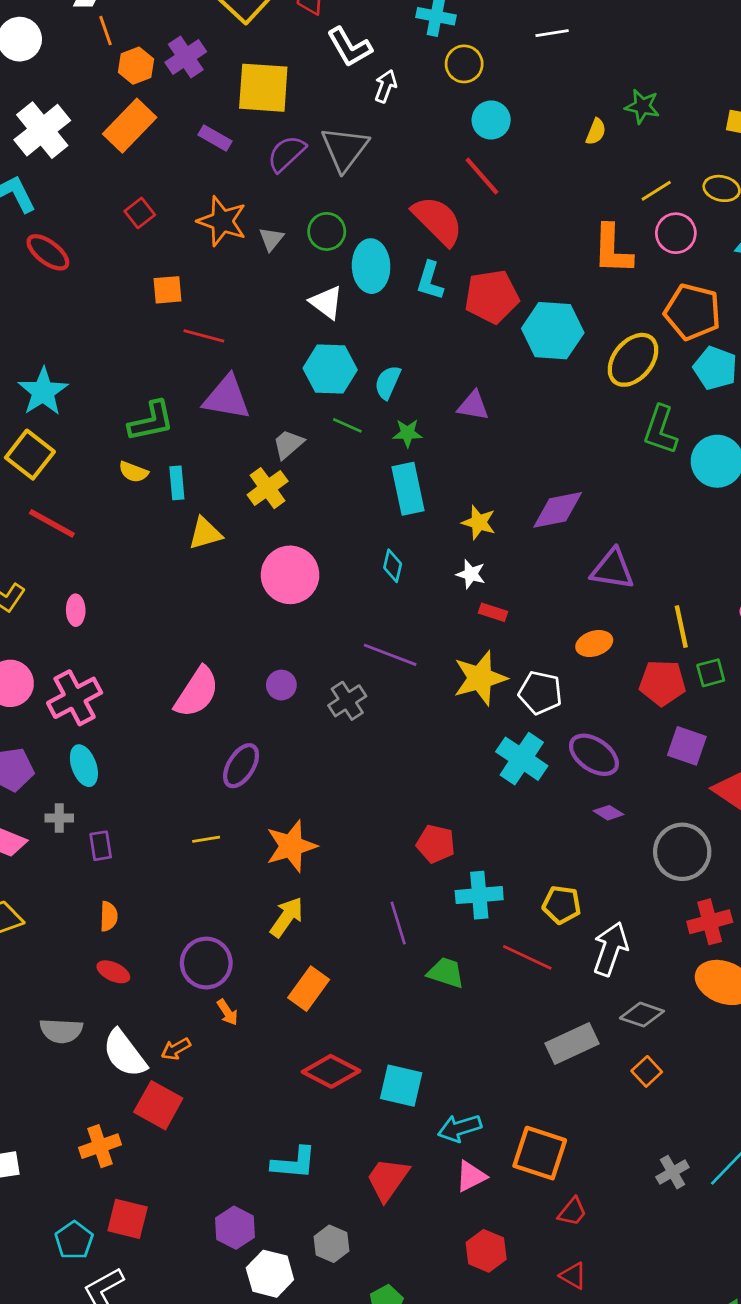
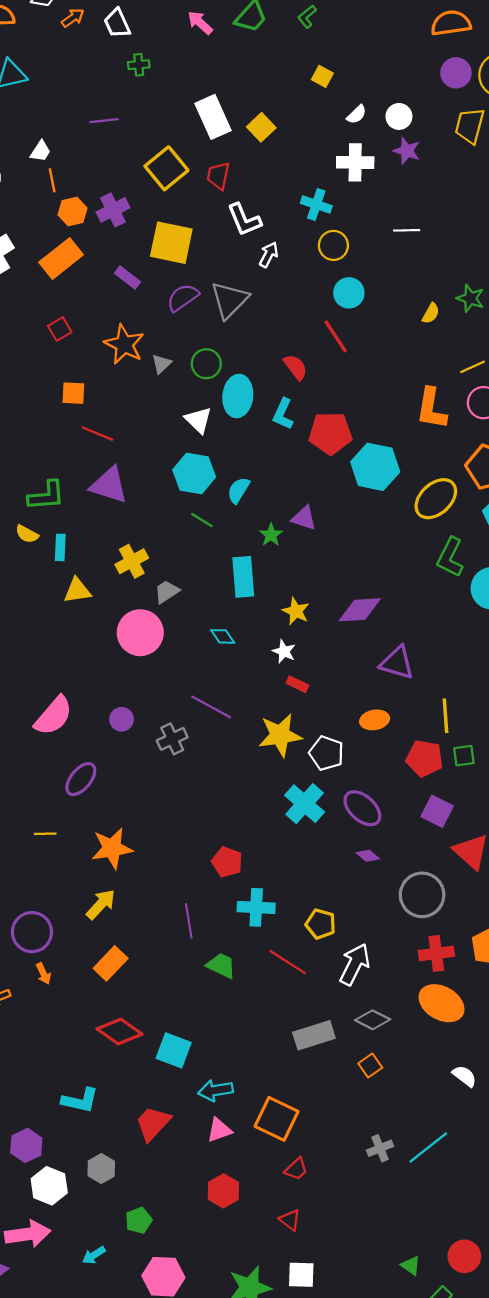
red semicircle: (438, 221) -> (296, 367), size x0.6
green star: (407, 433) -> (271, 535), moved, turned 30
gray trapezoid: (288, 444) -> (167, 592), moved
cyan diamond: (393, 566) -> (223, 636), turned -55

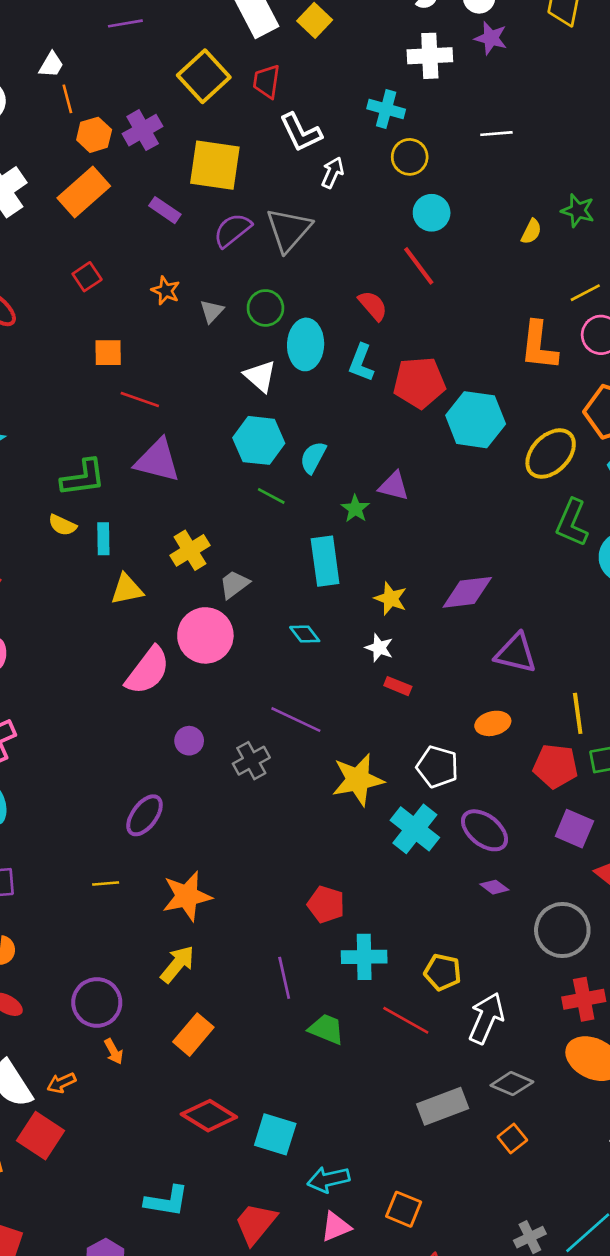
orange star: (124, 344) -> (166, 291), size x0.6
pink semicircle: (54, 716) -> (148, 671), moved
yellow star: (280, 735) -> (358, 780), moved
orange square: (276, 1119) -> (404, 1209), size x0.7

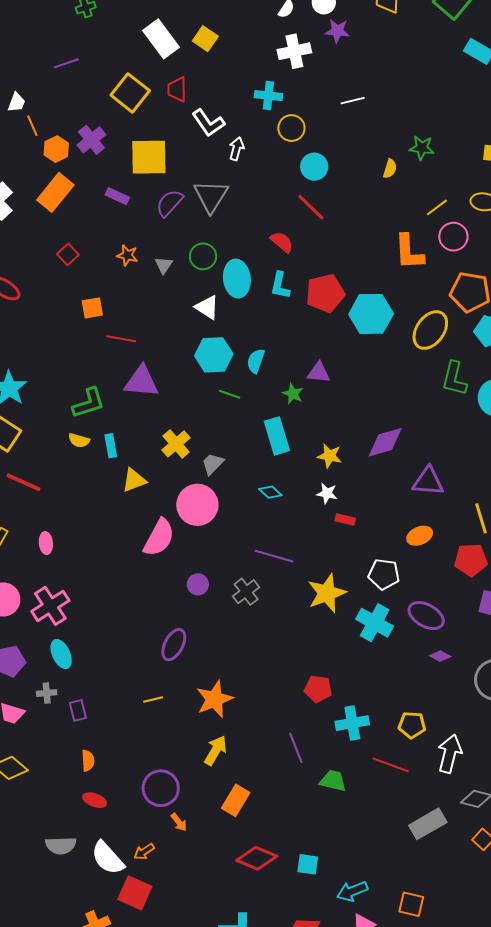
cyan square: (275, 1134) -> (308, 864), size x0.7

